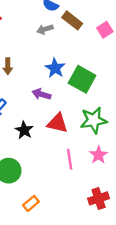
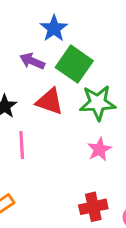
green square: (82, 79) -> (74, 64), moved
pink line: (70, 159) -> (22, 145), moved

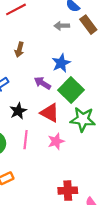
pink star: (99, 149) -> (56, 141), moved

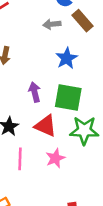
blue star: (61, 63) -> (67, 58), moved
purple arrow: (42, 83) -> (35, 92), turned 49
green square: (71, 90) -> (68, 98), turned -30

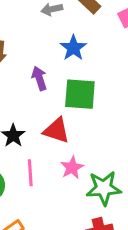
purple arrow: (35, 92) -> (39, 78), moved
green star: (84, 130) -> (104, 188), moved

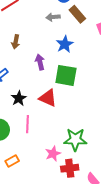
pink star: (72, 168) -> (53, 154), moved

